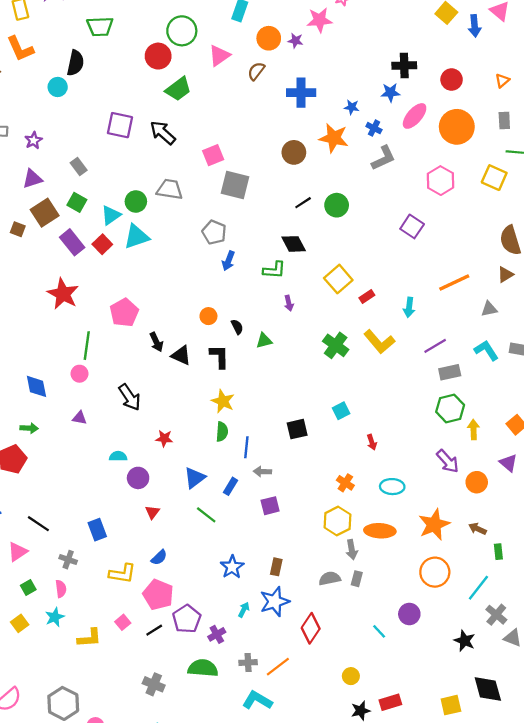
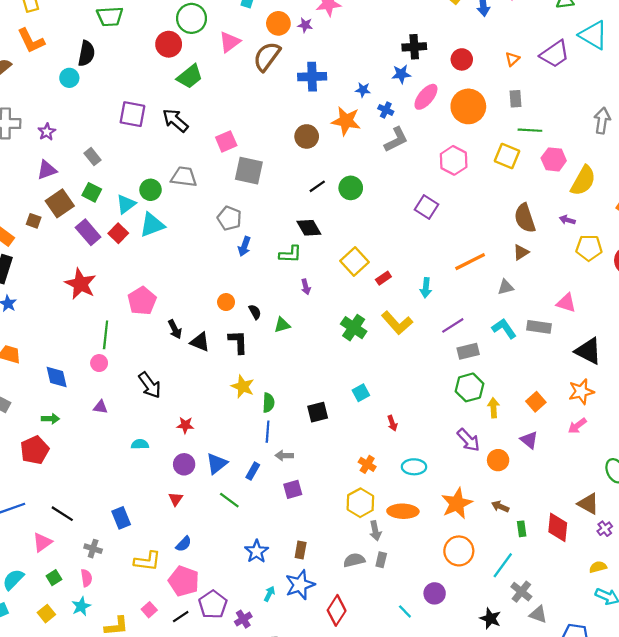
brown semicircle: (256, 71) -> (267, 56), size x1.6
green semicircle: (222, 432) -> (268, 403), moved
purple circle: (138, 478) -> (184, 464), moved

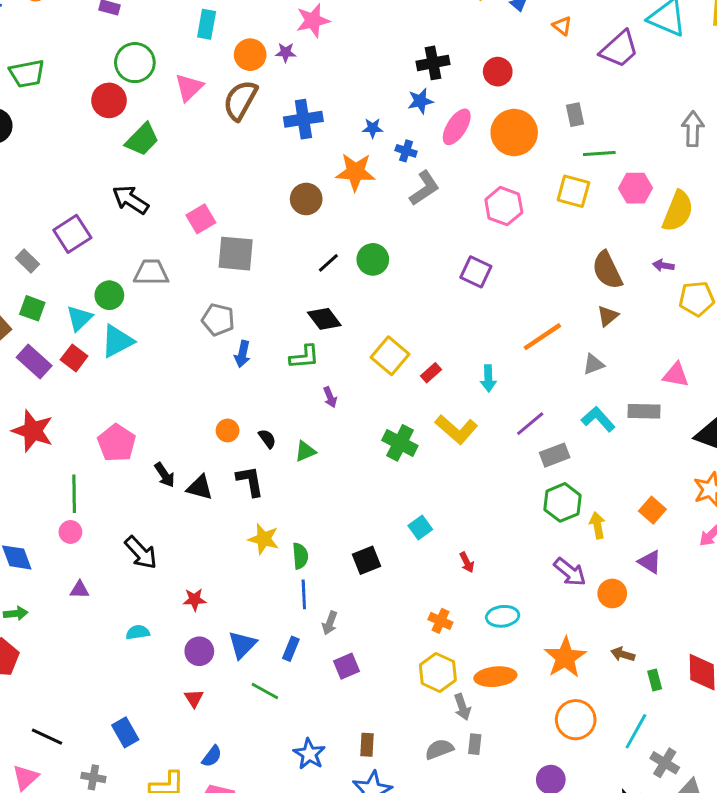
orange triangle: (512, 59) -> (562, 26), moved, turned -32
purple square: (132, 114) -> (72, 234), moved, turned -36
gray arrow: (284, 456) -> (330, 623), turned -63

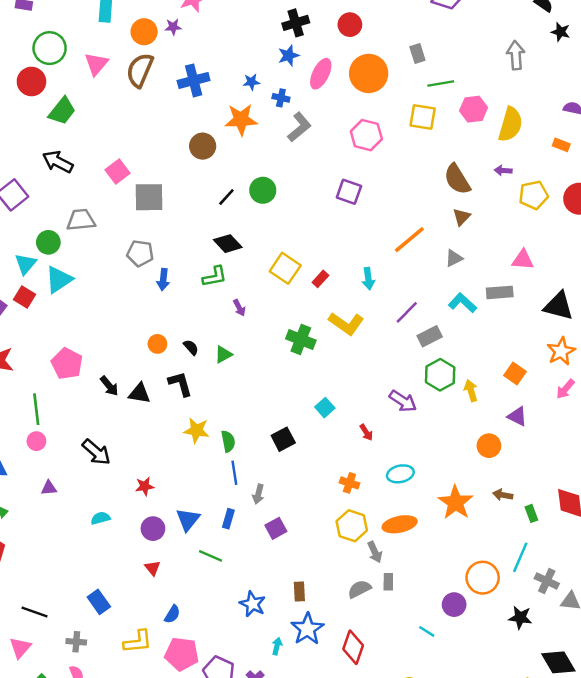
purple arrow: (570, 572) -> (403, 401), moved
orange circle: (576, 720) -> (483, 578), moved

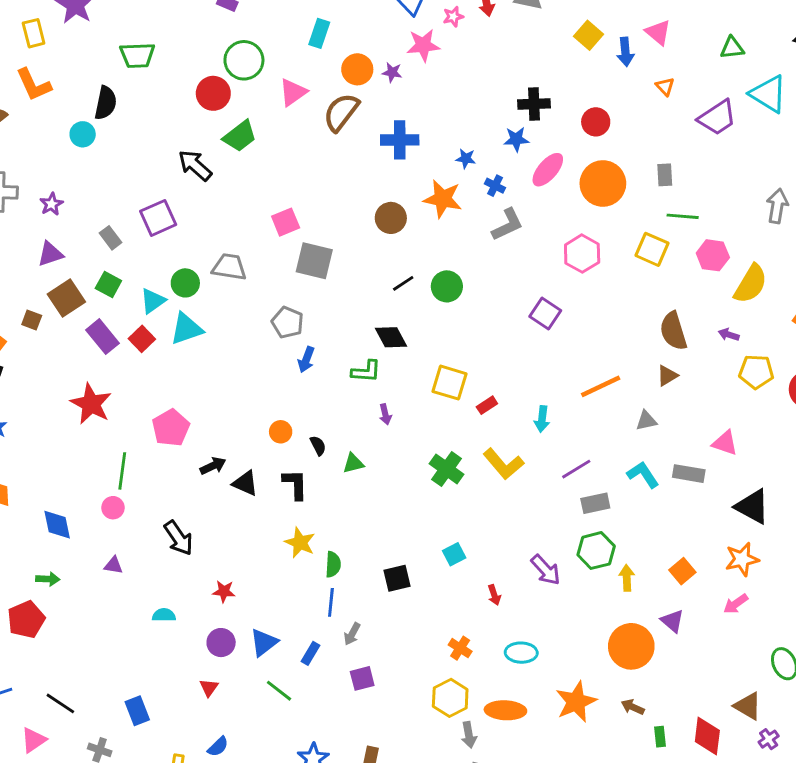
black arrow: (58, 162) -> (195, 165), moved
yellow square: (285, 268) -> (450, 383), turned -32
black arrow: (109, 386) -> (213, 466), turned -90
orange circle: (489, 446) -> (631, 646), size x1.6

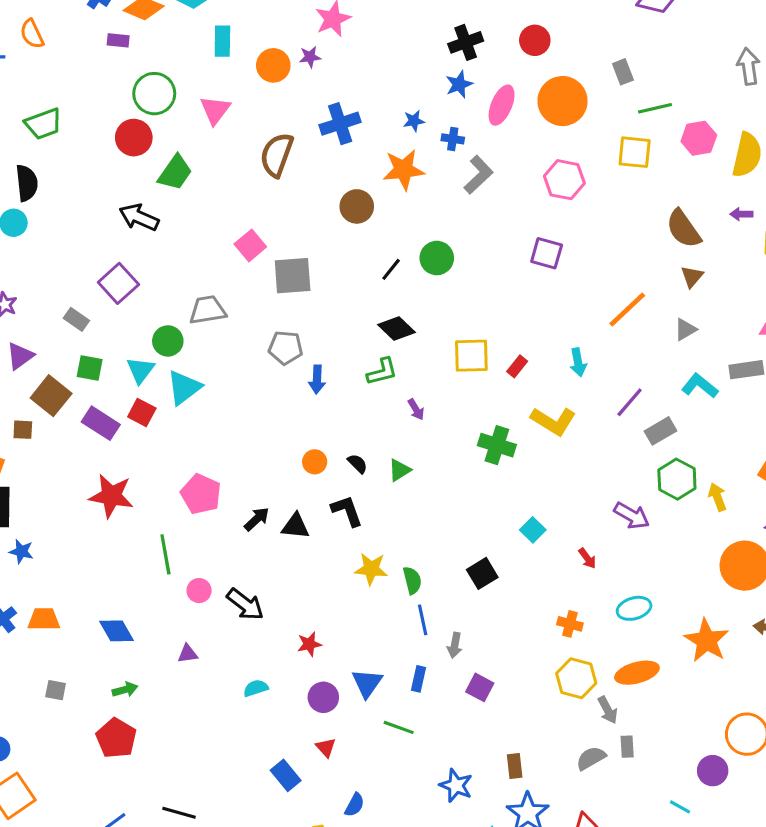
brown semicircle: (341, 112) -> (277, 155), moved
pink circle: (113, 508) -> (199, 591), moved
purple square: (362, 678) -> (480, 687), turned -30
blue rectangle: (137, 711) -> (286, 775), moved

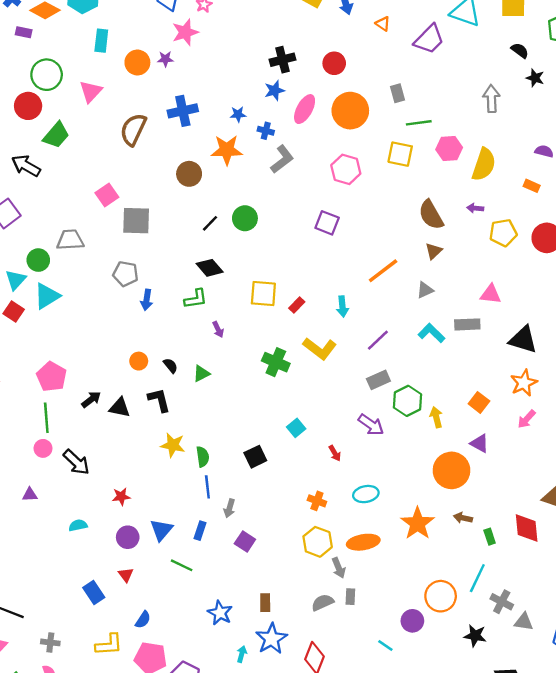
gray rectangle: (661, 431) -> (378, 380), moved
green line: (165, 554) -> (46, 418), moved

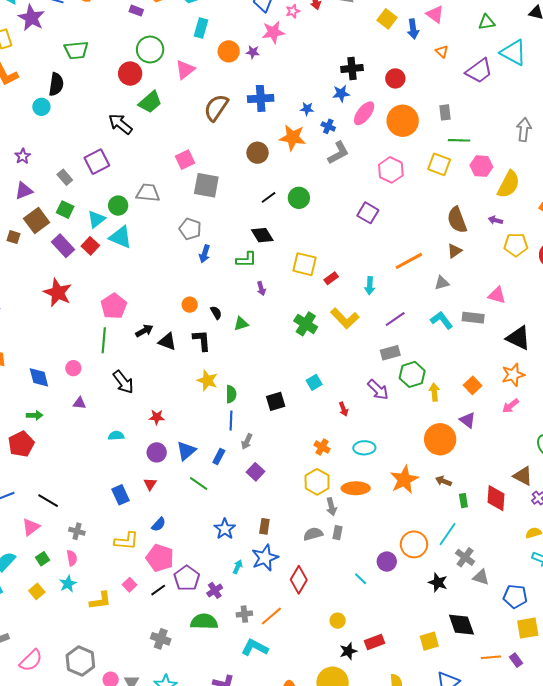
cyan triangle: (47, 296) -> (121, 237), turned 45
pink circle: (43, 448) -> (73, 368), moved

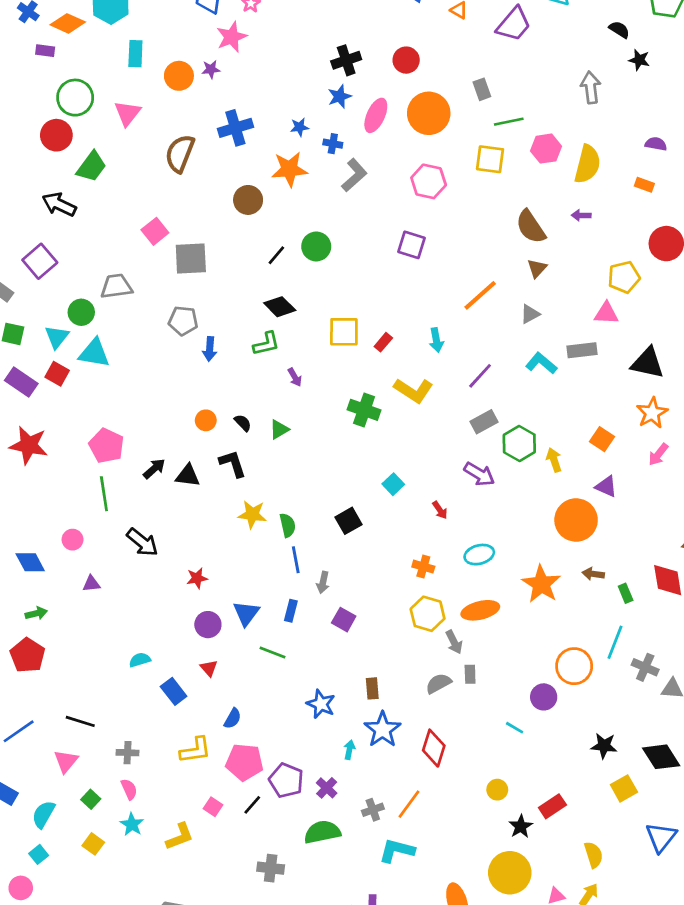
yellow pentagon: (516, 245) -> (624, 277), moved
cyan semicircle: (116, 436) -> (140, 660), moved
black star: (438, 583) -> (604, 746), moved

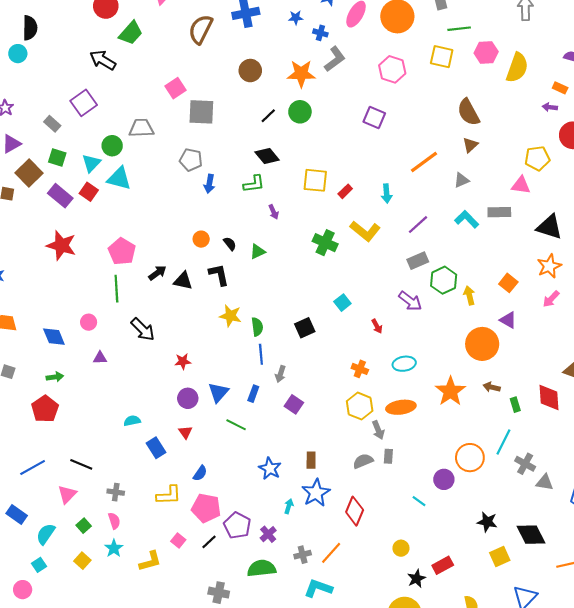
orange star: (289, 169) -> (301, 74), moved
purple arrow: (581, 215) -> (550, 107), moved

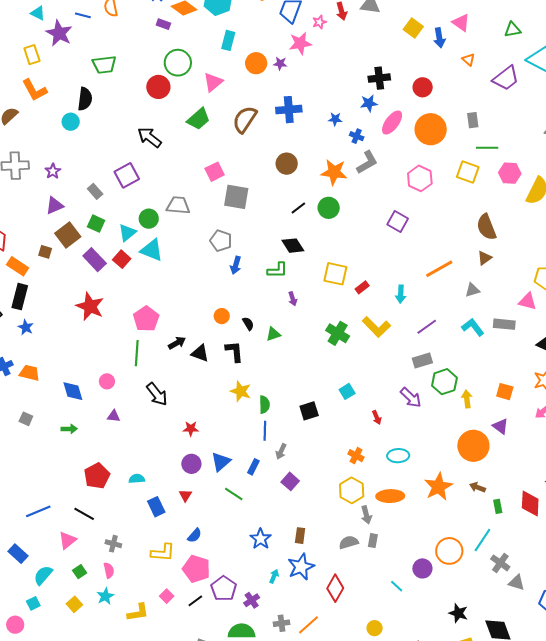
green trapezoid: (131, 33) -> (199, 119), moved
orange square: (508, 283) -> (505, 392), turned -30
red pentagon: (45, 409) -> (97, 476), moved

